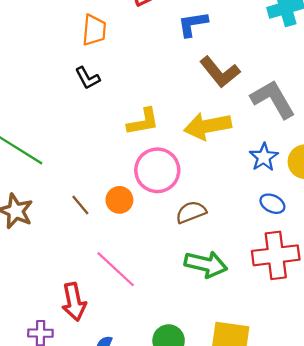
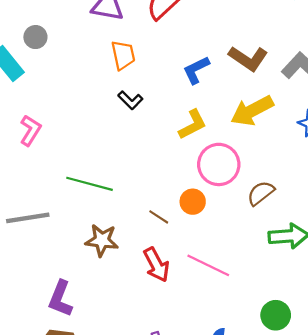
blue L-shape: (193, 24) -> (196, 70), moved
red arrow: (74, 302) -> (156, 265), moved

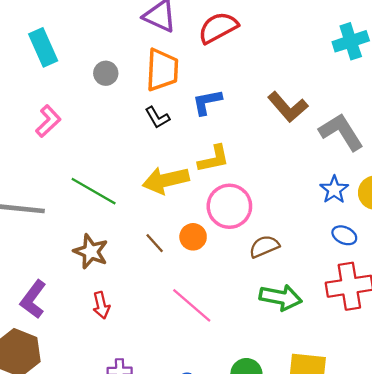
gray circle: (35, 37) -> (106, 73), moved
orange trapezoid: (123, 55) -> (162, 70), size x1.4
blue L-shape: (196, 70) -> (207, 102), moved
yellow arrow: (252, 111) -> (166, 180), moved
red arrow: (156, 265) -> (101, 305), moved, size x0.7

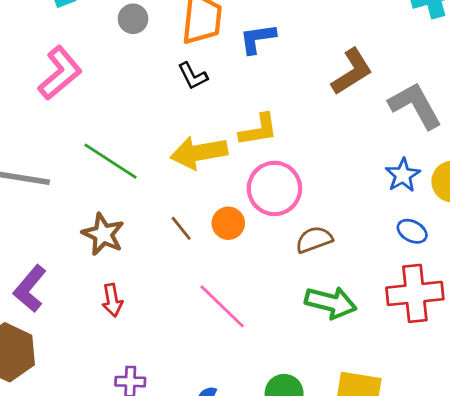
blue L-shape: (207, 102) -> (258, 38), moved
brown L-shape: (288, 107) -> (352, 72), turned -84
pink L-shape: (48, 121) -> (60, 73), size x1.4

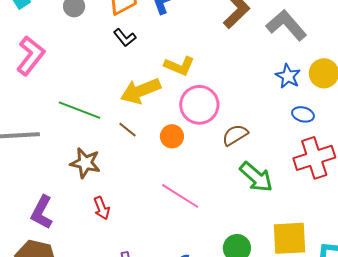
yellow L-shape: (258, 130) -> (179, 66), turned 44
brown line: (181, 228) -> (128, 130), moved
green arrow: (331, 303) -> (256, 177), turned 39

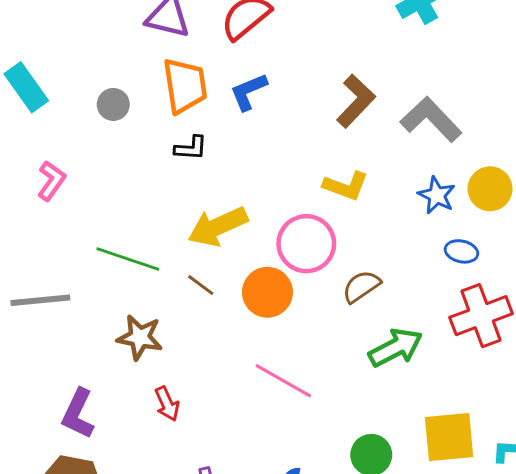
black L-shape: (125, 38) -> (191, 148), turned -45
pink L-shape: (31, 56) -> (52, 181), size x0.7
yellow L-shape: (179, 66) -> (346, 186), moved
orange circle: (172, 136) -> (267, 292), size x1.4
green arrow: (256, 177) -> (396, 348), turned -66

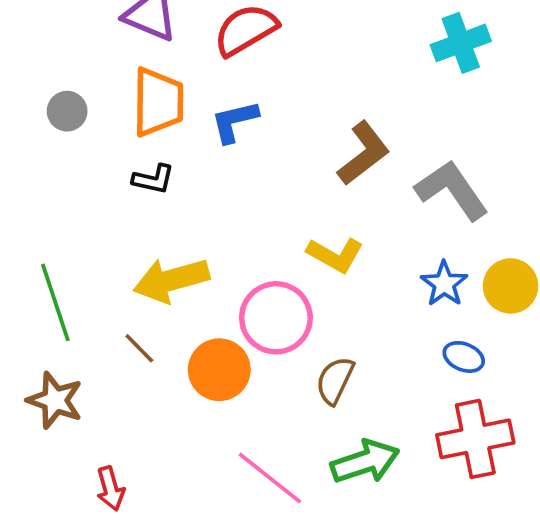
green line: (128, 259) -> (55, 302), turned 44
brown semicircle: (361, 286) -> (335, 380), turned -39
pink line: (283, 381) -> (270, 478), moved
red arrow: (167, 404) -> (110, 489), moved

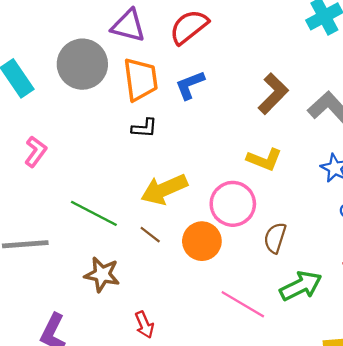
gray circle: (67, 111) -> (82, 64), moved, size x2.0
green line: (55, 302) -> (94, 213), turned -36

